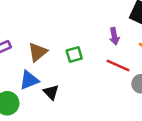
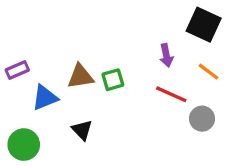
brown triangle: (38, 52) -> (80, 76), moved, turned 30
blue triangle: (29, 80) -> (45, 98), moved

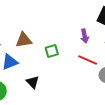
brown triangle: (80, 76) -> (24, 40), moved

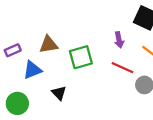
green square: (52, 51) -> (81, 57), size x1.5

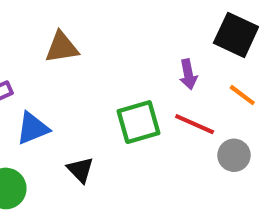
brown triangle: (49, 45) -> (62, 47), moved
green square: (81, 57) -> (139, 122), moved

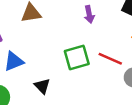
purple arrow: (188, 74) -> (89, 14), moved

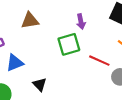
green square: (77, 58) -> (69, 44), moved

